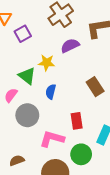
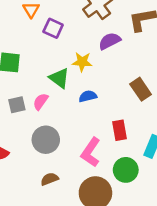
purple square: (23, 34) -> (53, 28), turned -35
blue semicircle: (51, 92) -> (88, 96), turned 64
gray circle: (27, 115) -> (46, 140), moved
pink L-shape: (52, 139) -> (91, 152), turned -70

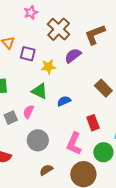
yellow star: (82, 62) -> (48, 67), moved

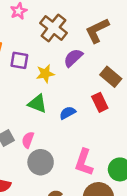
brown rectangle: (103, 88) -> (111, 77), moved
pink semicircle: (28, 112) -> (28, 140), moved
red rectangle: (93, 123) -> (100, 102), moved

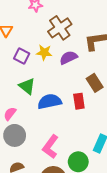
purple square: (19, 60) -> (22, 56), moved
yellow star: (45, 74) -> (44, 52), moved
blue semicircle: (68, 113) -> (50, 102), size x1.6

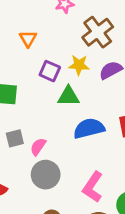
green triangle: (27, 86) -> (68, 96), moved, turned -36

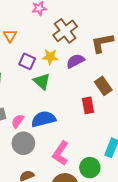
green triangle: (68, 96) -> (42, 81), turned 42
blue semicircle: (89, 128) -> (43, 119), moved

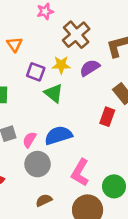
red rectangle: (88, 105) -> (107, 117), turned 35

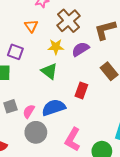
orange triangle: (15, 44) -> (31, 26), moved
purple square: (36, 72) -> (15, 52), moved
red rectangle: (107, 117) -> (81, 90), moved

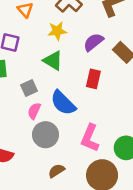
purple semicircle: (80, 49) -> (93, 42), moved
gray square: (10, 106) -> (29, 88), moved
blue semicircle: (54, 107) -> (63, 103), turned -110

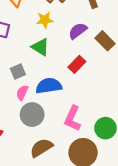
red rectangle: (93, 79) -> (77, 64), turned 30
blue semicircle: (63, 103) -> (49, 86), turned 125
brown semicircle: (56, 171) -> (41, 148), size x1.5

